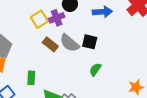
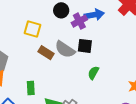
purple cross: (57, 18) -> (79, 21), moved
yellow square: (39, 19) -> (33, 29), turned -36

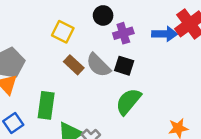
blue arrow: (94, 15) -> (165, 34), moved
green semicircle: (93, 73) -> (128, 101), size x1.6
green rectangle: (31, 88) -> (46, 105), size x1.5

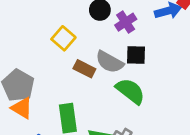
yellow square: (63, 32) -> (63, 38), turned 30
green semicircle: (128, 101) -> (130, 91), moved, turned 104

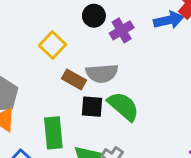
black square: (136, 55) -> (92, 107), moved
gray semicircle: (110, 62) -> (102, 73), turned -36

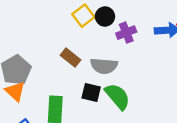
yellow square: (53, 45) -> (83, 16), moved
brown rectangle: (74, 79) -> (70, 58), moved

